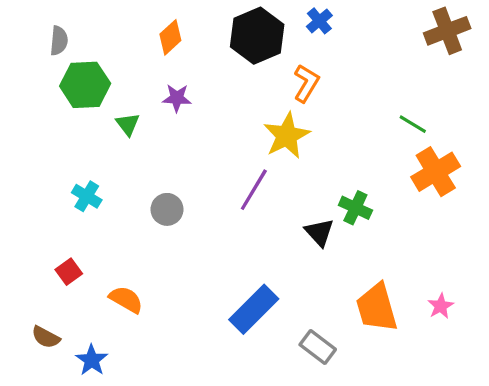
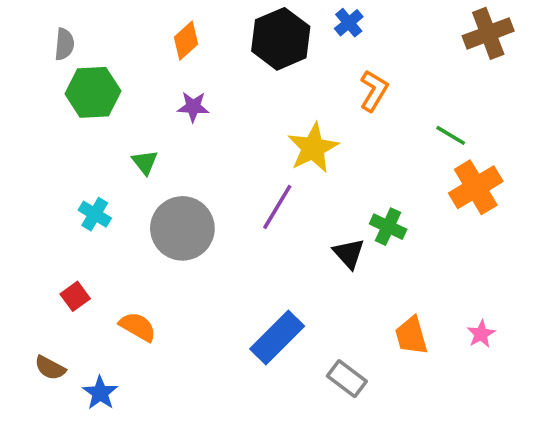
orange L-shape: (306, 83) -> (374, 91), moved
green triangle: (128, 124) -> (145, 162), moved
gray circle: (167, 209) -> (182, 228), size x1.8
orange trapezoid: (377, 308) -> (411, 336), size x0.7

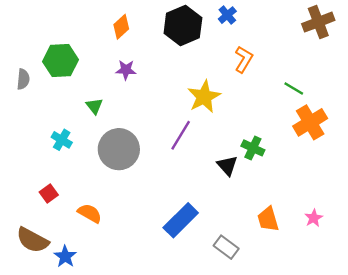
gray semicircle: (64, 44) -> (23, 79), moved
brown semicircle: (50, 368) -> (33, 240), size x1.6

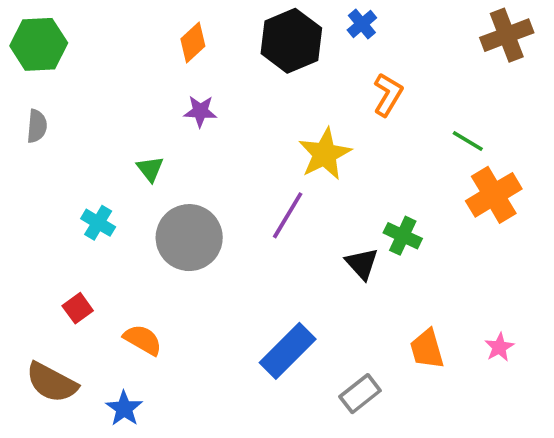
green hexagon: (61, 61) -> (39, 44), moved
gray rectangle: (226, 247) -> (360, 394), turned -75
blue star: (65, 256) -> (124, 408), moved

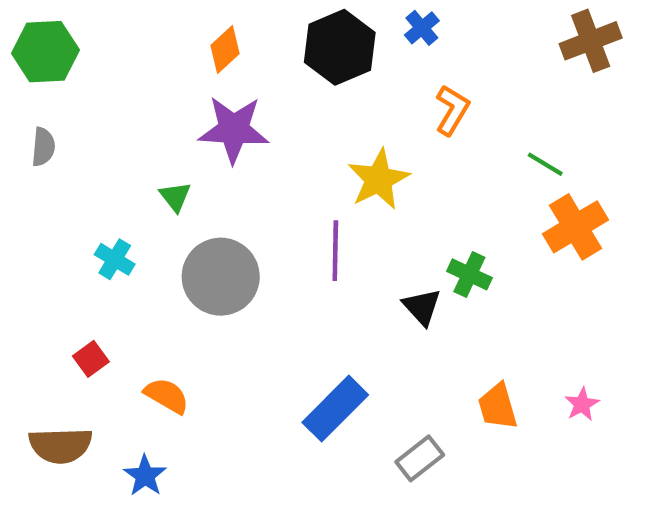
purple star: (200, 111) -> (234, 130), size x1.8
purple line: (288, 215) -> (335, 251), turned -30
brown semicircle: (52, 382) -> (61, 445), turned -30

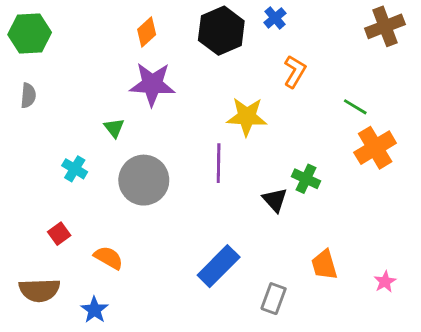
yellow star: (379, 179) -> (247, 117), turned 30
pink star: (582, 404) -> (385, 282), moved
gray rectangle: (420, 458) -> (274, 299), turned -32

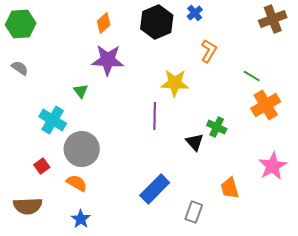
gray semicircle: (28, 95) -> (20, 68), turned -60
cyan cross: (75, 169) -> (53, 120), size x1.5
gray circle: (144, 180) -> (82, 149), moved
pink star: (385, 282) -> (273, 166), moved, size x1.8
blue star: (94, 310) -> (81, 219), moved

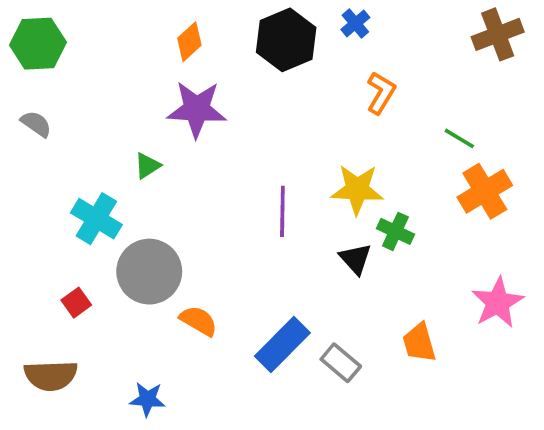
yellow star: (175, 83) -> (357, 189), moved
green triangle: (81, 91) -> (147, 166), turned 35
orange semicircle: (77, 183) -> (198, 321), moved
gray rectangle: (194, 212) -> (341, 363), moved, turned -70
blue star: (81, 219) -> (147, 399), turned -30

